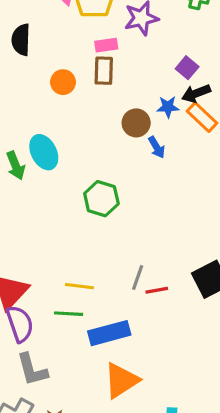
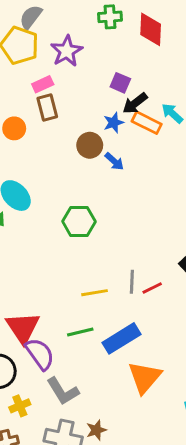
yellow line: (79, 286) -> (94, 293), moved

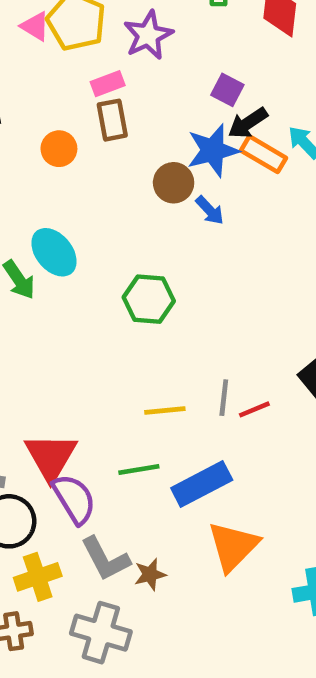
blue star: (114, 123) -> (213, 150), size x1.6
yellow cross: (20, 406) -> (38, 577), size x1.4
brown star: (96, 430) -> (150, 574), moved

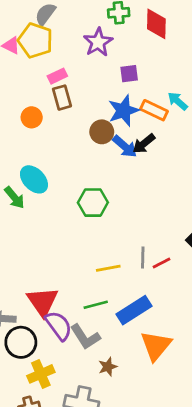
purple star: (148, 35) -> (98, 42), moved
purple square: (227, 90) -> (129, 74), turned -30
black arrow: (248, 123) -> (144, 144), moved
blue arrow: (210, 210) -> (125, 146), size x1.4
gray L-shape: (105, 559) -> (85, 337), moved

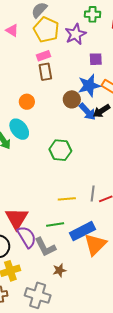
yellow pentagon: (35, 40) -> (46, 30), moved
orange circle: (32, 117) -> (27, 102), moved
orange triangle: (156, 346) -> (95, 244), moved

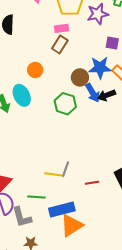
brown rectangle: (45, 72) -> (60, 44), turned 30
green hexagon: (60, 150) -> (65, 104), moved
gray line: (93, 194) -> (66, 169), moved

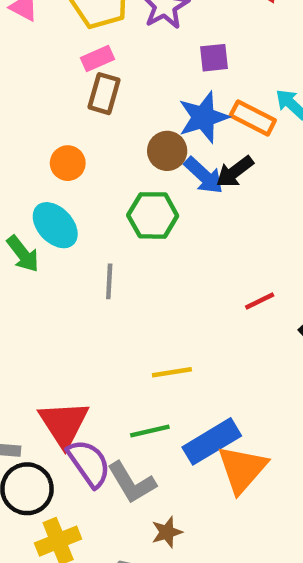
gray line: (66, 169) -> (109, 281), moved
red line: (92, 183) -> (260, 301), moved

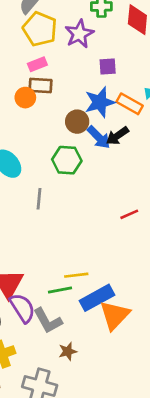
brown rectangle: (104, 94) -> (40, 86), turned 75
orange circle: (68, 163) -> (25, 98), moved
yellow line: (172, 372) -> (76, 275), moved

